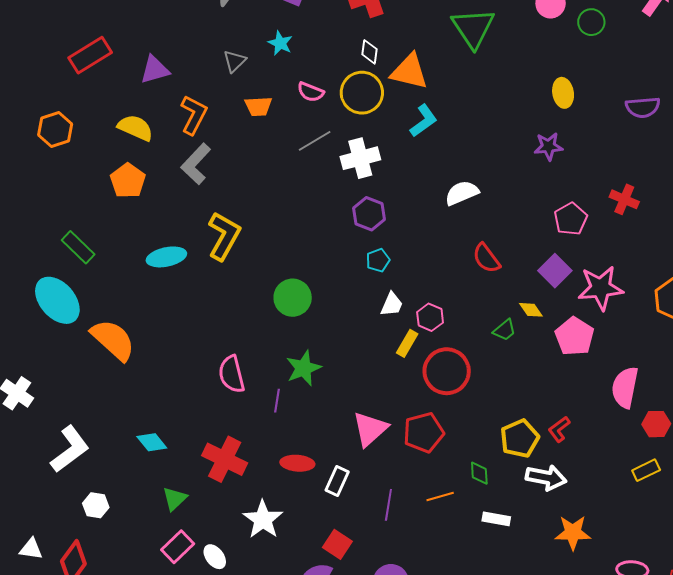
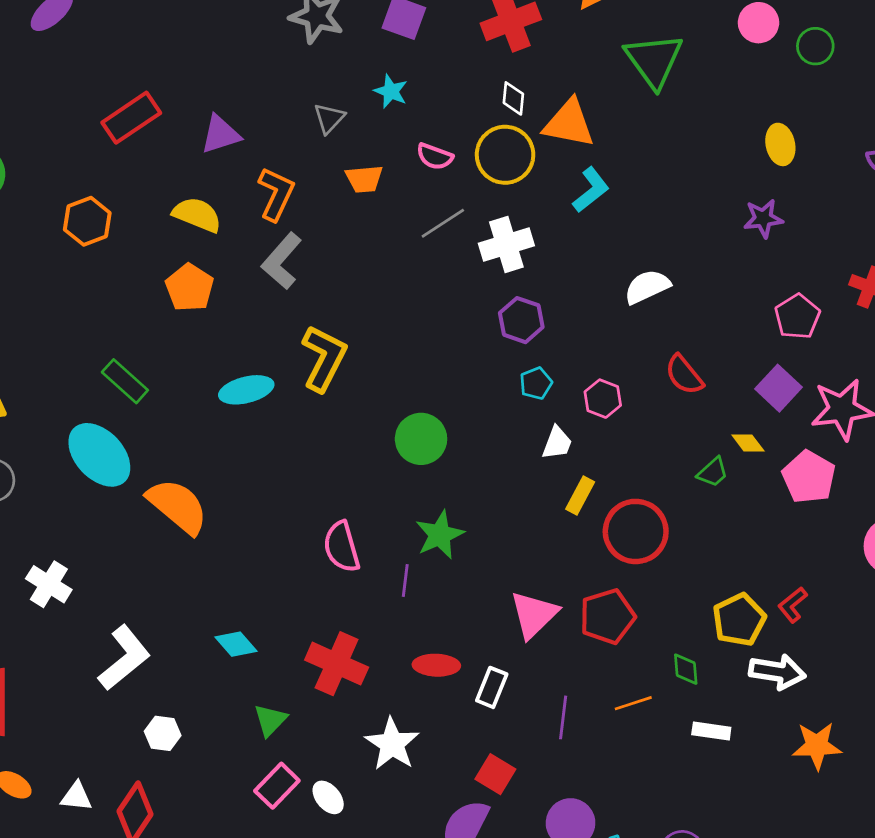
pink hexagon: (430, 317) -> (603, 399), moved

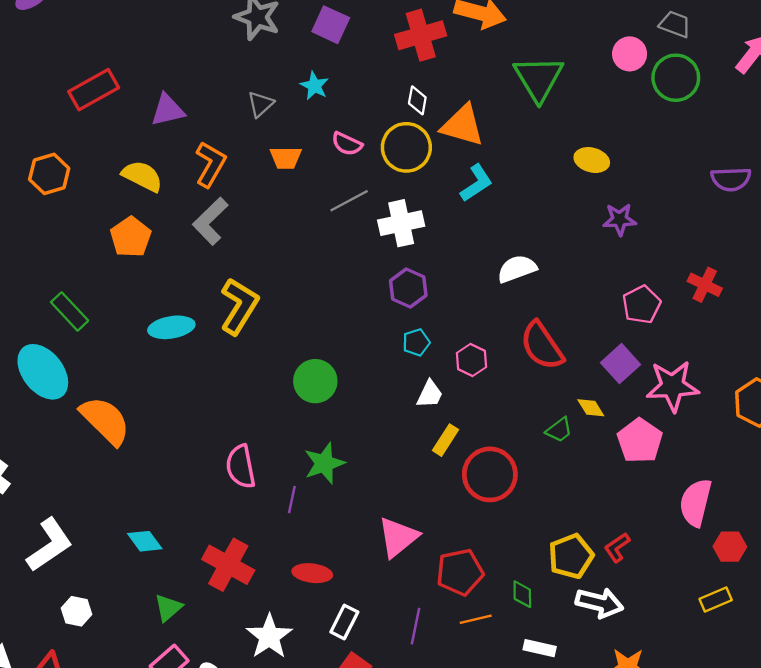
green circle: (815, 46) -> (676, 78), size x1.5
yellow ellipse: (780, 144) -> (592, 160), moved, turned -68
red semicircle: (684, 375) -> (542, 346), size x1.4
red pentagon: (607, 617) -> (460, 572), moved
white rectangle: (492, 687) -> (344, 622), moved

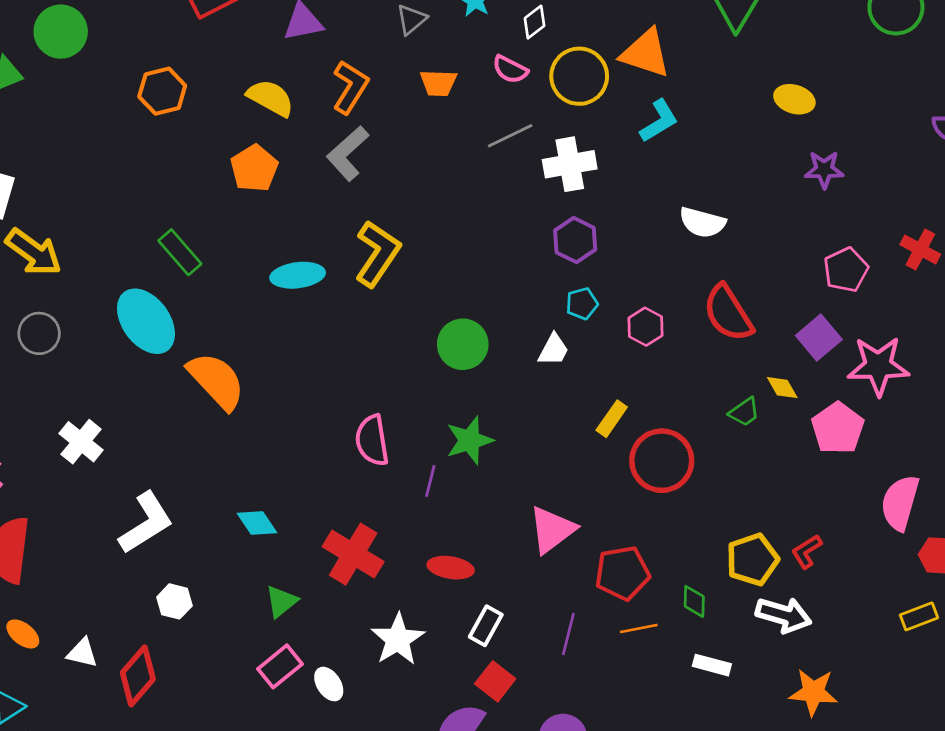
white diamond: (417, 100) -> (534, 22), moved, turned 40
white semicircle: (517, 269) -> (702, 222), turned -147
white trapezoid: (430, 394) -> (553, 350), moved

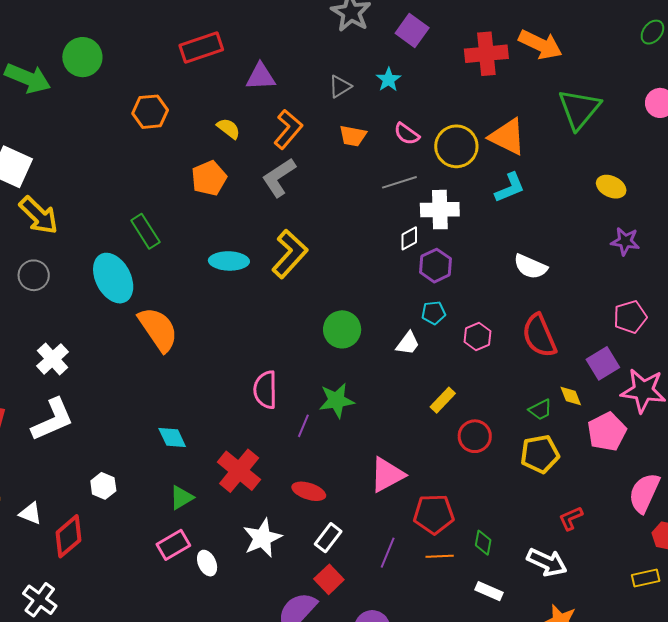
white diamond: (534, 22) -> (409, 238), moved
yellow semicircle: (271, 98) -> (229, 128), size x0.7
red circle: (662, 461) -> (475, 436), size x0.7
white L-shape: (146, 523) -> (53, 420), moved
yellow pentagon: (752, 559) -> (540, 454), moved

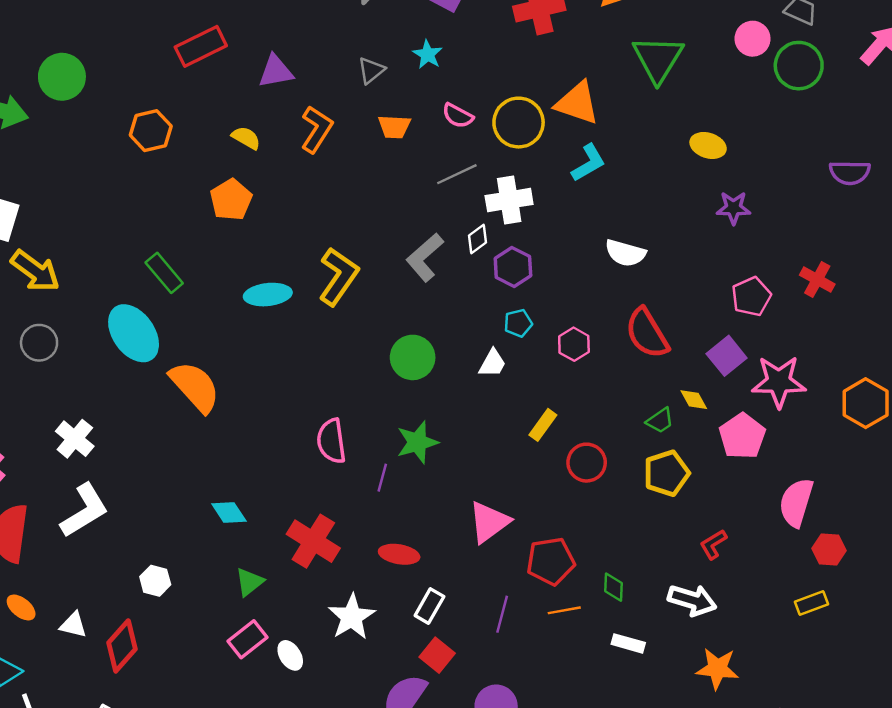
gray L-shape: (279, 177) -> (425, 257), moved

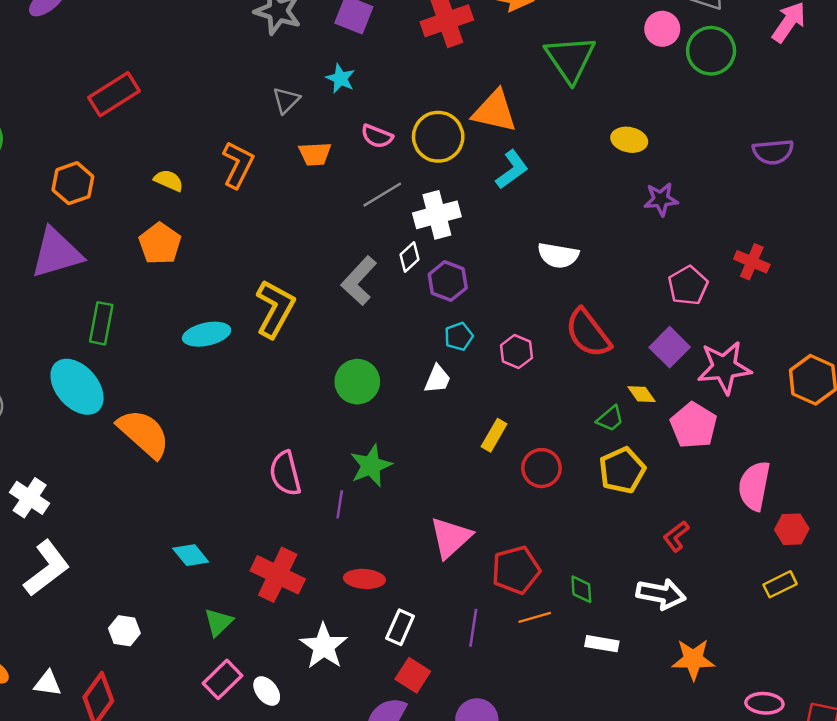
purple triangle: (276, 71) -> (56, 253), moved, size x1.5
green rectangle: (164, 273) -> (101, 323), turned 57

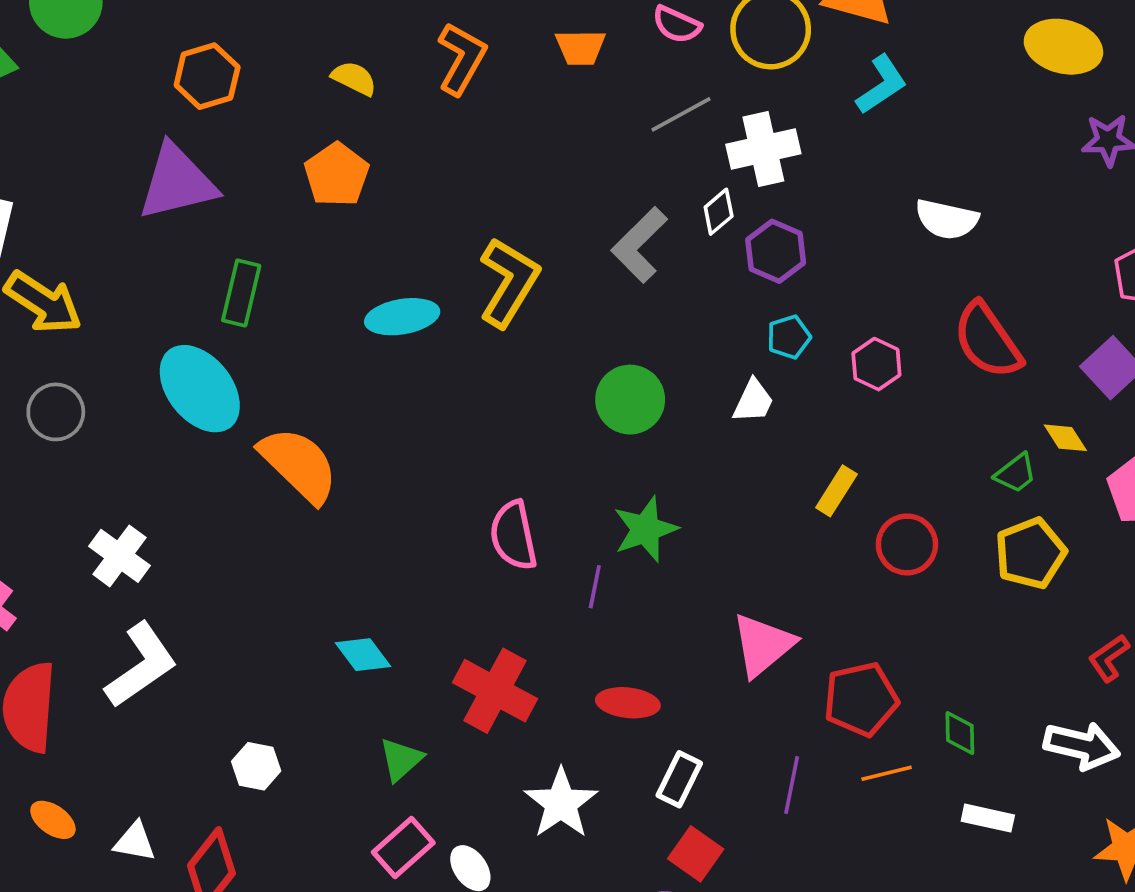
yellow ellipse: (629, 140) -> (1063, 47), size x1.4

